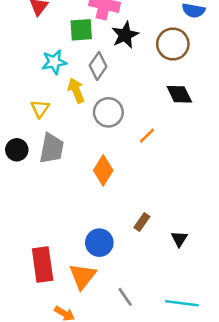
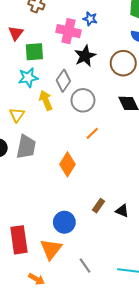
green square: (81, 30) -> (34, 52), moved
gray circle: (108, 112) -> (83, 100), moved
orange line: (147, 136) -> (92, 133), moved
black triangle: (179, 239) -> (122, 211), moved, turned -40

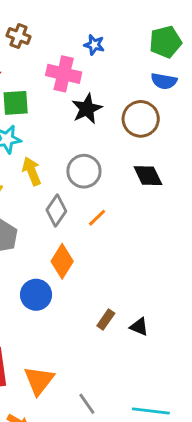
blue star: (90, 19) -> (94, 45), moved
gray diamond: (63, 81) -> (56, 210), moved
blue circle: (64, 222) -> (36, 295), moved

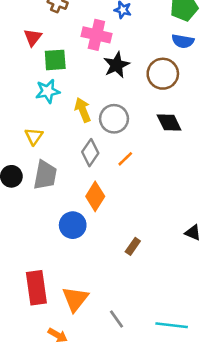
yellow arrow: (32, 171) -> (83, 110), moved
black triangle: (139, 327) -> (193, 233), moved

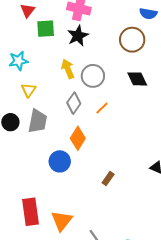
black star: (117, 65) -> (78, 36), moved
cyan star: (48, 91) -> (18, 61), moved

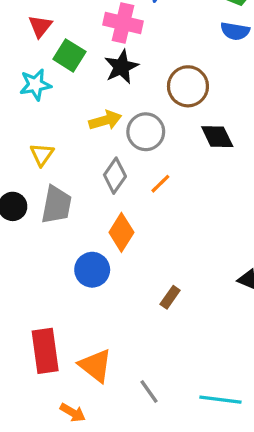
green square: (46, 29) -> (69, 55), turned 36
brown circle: (132, 40) -> (188, 86), moved
cyan star: (18, 61) -> (35, 85), moved
yellow arrow: (68, 69) -> (105, 120), turned 96
orange triangle: (62, 221) -> (95, 366), turned -30

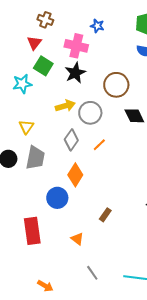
red triangle: (40, 26) -> (34, 43), moved
red rectangle: (45, 351) -> (32, 231), moved
orange triangle: (95, 366) -> (77, 239), moved, size x0.6

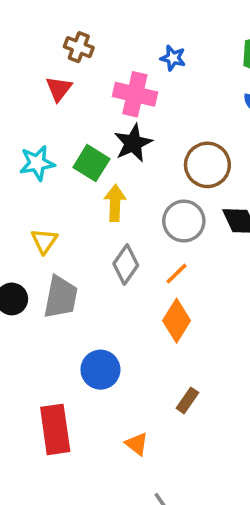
green square: (43, 66) -> (91, 163), moved
yellow arrow: (65, 106) -> (115, 203), turned -72
gray circle: (90, 113) -> (184, 221), moved
orange diamond: (75, 175) -> (177, 321), moved

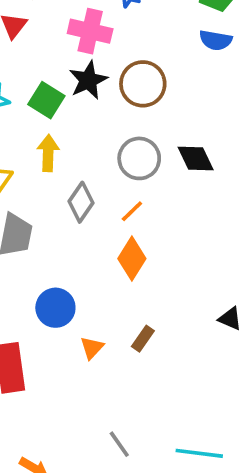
brown circle: (207, 165) -> (143, 84), moved
yellow arrow: (115, 203) -> (48, 153), moved
orange triangle: (137, 444) -> (92, 348), moved, turned 35

